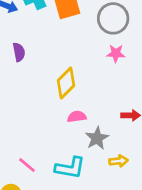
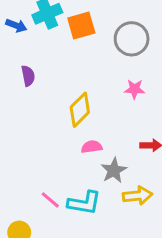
pink star: (116, 53) -> (135, 89), moved
yellow arrow: (118, 161) -> (137, 196), size x1.4
pink line: (27, 165) -> (50, 200), moved

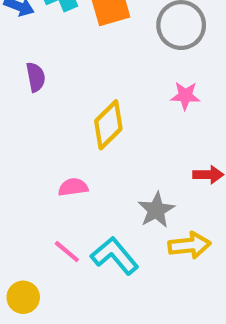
pink semicircle: (92, 147) -> (73, 187), moved
cyan L-shape: (84, 203) -> (115, 256), turned -140

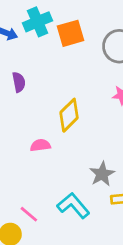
pink semicircle: (73, 187) -> (40, 145), moved
pink line: (67, 252) -> (29, 214), moved

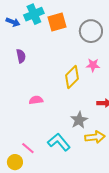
yellow diamond: (69, 115) -> (72, 77), moved

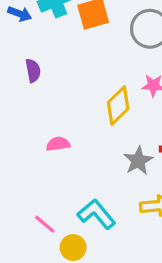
gray star: (79, 120) -> (138, 161), moved
yellow circle: (15, 162) -> (73, 248), moved

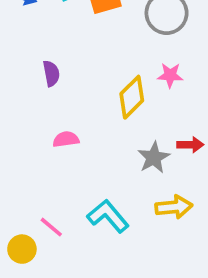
purple semicircle: (33, 71) -> (51, 73), moved
yellow circle: (73, 248) -> (22, 249), moved

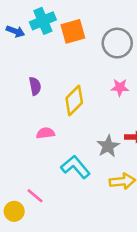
yellow diamond: (132, 97) -> (74, 100), moved
cyan L-shape: (108, 216) -> (75, 167), moved

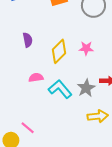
pink star: (120, 87) -> (86, 48), moved
cyan L-shape: (75, 167) -> (60, 89), moved

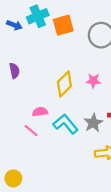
purple semicircle: (28, 40) -> (14, 71), moved
pink line: (28, 128) -> (31, 131), moved

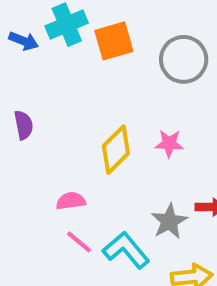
cyan L-shape: (66, 124) -> (126, 250), moved
pink line: (31, 131) -> (79, 242), moved

